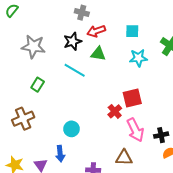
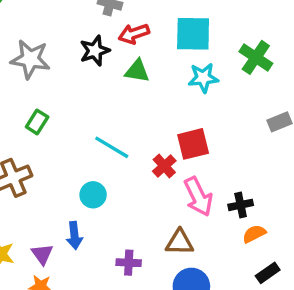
cyan square: (132, 31) -> (193, 34), size x1.6
cyan line: (75, 70) -> (112, 147), moved

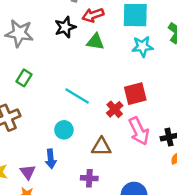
brown triangle: (180, 242) -> (101, 147), moved

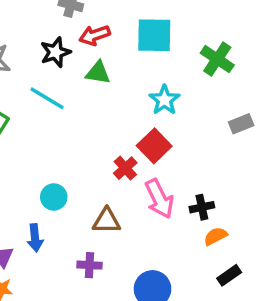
cyan star: (142, 46) -> (164, 100), moved, turned -30
red square: (135, 94) -> (154, 146), turned -30
cyan line: (77, 96) -> (47, 98), moved

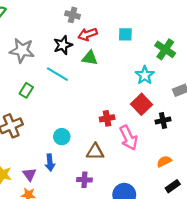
cyan square: (154, 35) -> (125, 34), size x0.6
cyan star: (164, 100) -> (145, 75), moved
red square: (154, 146) -> (141, 104), moved
red cross: (125, 168) -> (107, 118), turned 32
black cross: (202, 207) -> (163, 120), moved

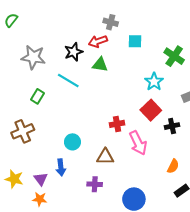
gray cross: (73, 15) -> (111, 22), moved
orange semicircle: (164, 161) -> (173, 166), turned 144

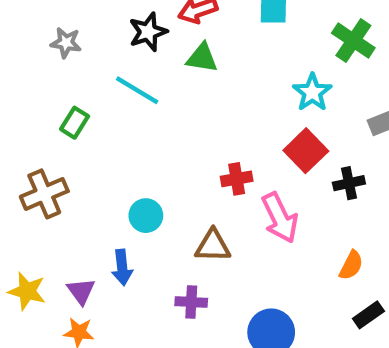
gray star: (33, 57) -> (66, 43), size x0.6

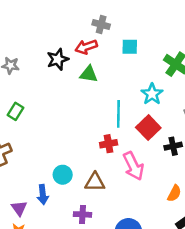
cyan line: (137, 90) -> (118, 114), moved, turned 60
cyan circle: (146, 216) -> (63, 175), moved

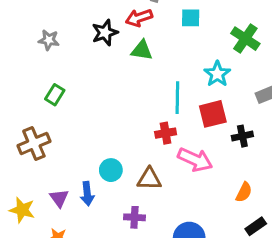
red square: (148, 128) -> (213, 114), turned 30
pink arrow: (133, 166) -> (195, 160), turned -40
purple triangle: (19, 208) -> (59, 198), moved

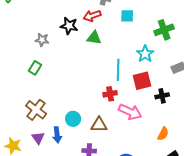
black star: (105, 33) -> (69, 26), turned 30
green cross: (245, 39) -> (164, 30), turned 36
gray star: (49, 40) -> (42, 40), moved
brown cross: (34, 143) -> (36, 110), moved, turned -30

